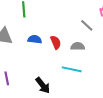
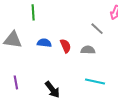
cyan line: (72, 69) -> (95, 81), moved

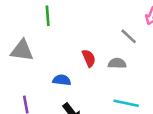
blue semicircle: (44, 43) -> (62, 80), moved

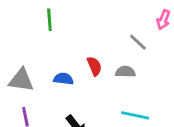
gray triangle: (22, 50) -> (21, 80), moved
blue semicircle: (62, 80) -> (63, 79), moved

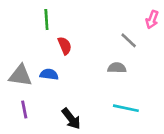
red semicircle: (94, 66) -> (65, 46), moved
blue semicircle: (63, 79) -> (49, 74), moved

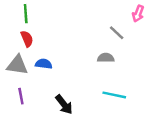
green line: (46, 20) -> (26, 14), moved
red semicircle: (65, 46) -> (27, 39), moved

